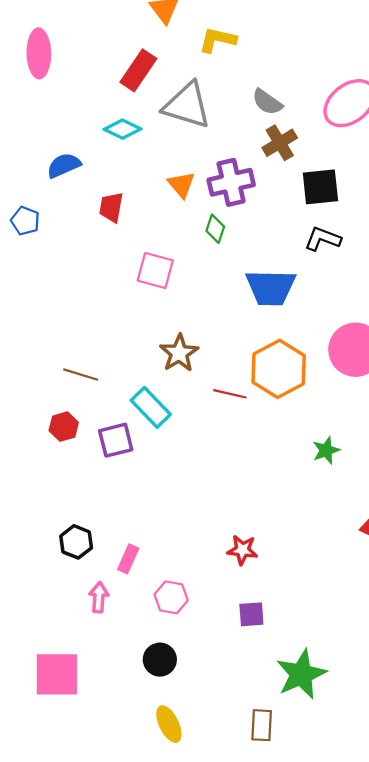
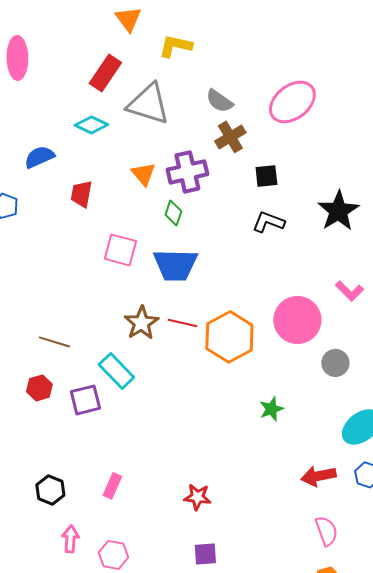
black square: (320, 187) -> (266, 176), size x0.7
blue trapezoid: (271, 287) -> (175, 265), moved
red line: (230, 394) -> (182, 323), moved
pink rectangle: (128, 559) -> (112, 486), moved
pink hexagon: (171, 597) -> (113, 555), moved

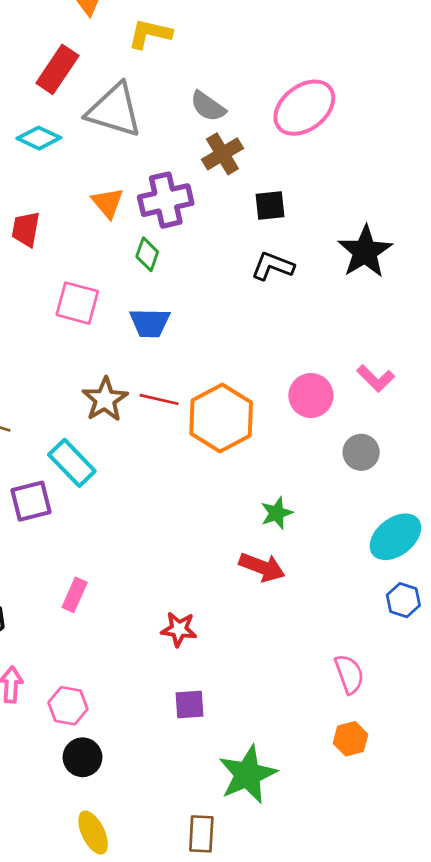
blue trapezoid: (175, 265) -> (150, 323), size x0.7
pink L-shape: (349, 291) -> (376, 378), moved
pink circle: (297, 320) -> (311, 396), size x0.7
red arrow: (318, 476) -> (262, 567), moved, turned -148
pink rectangle: (112, 486) -> (75, 595), moved

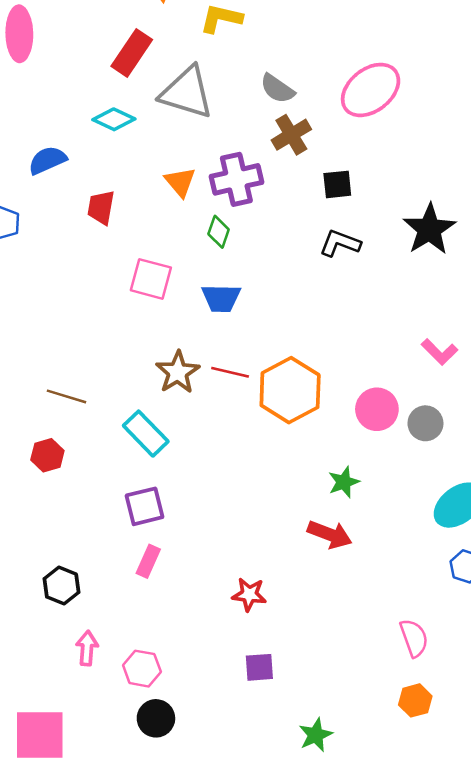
pink circle: (311, 396) -> (377, 409), moved
purple square: (31, 501) -> (144, 506), moved
green star: (248, 774) -> (316, 735), size x0.6

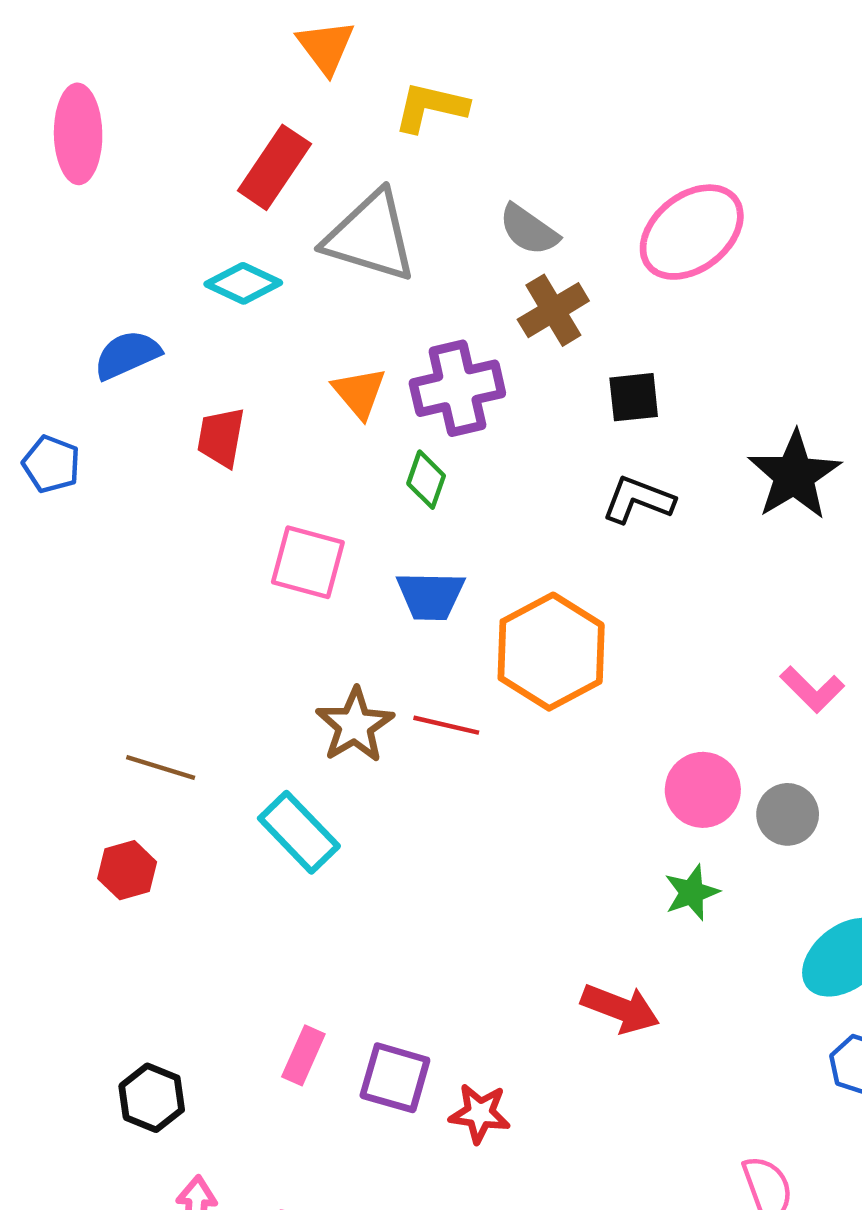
orange hexagon: (290, 390) -> (551, 652), moved
green star: (344, 482) -> (692, 892), moved
purple square: (144, 506) -> (395, 1078), moved, turned 30

